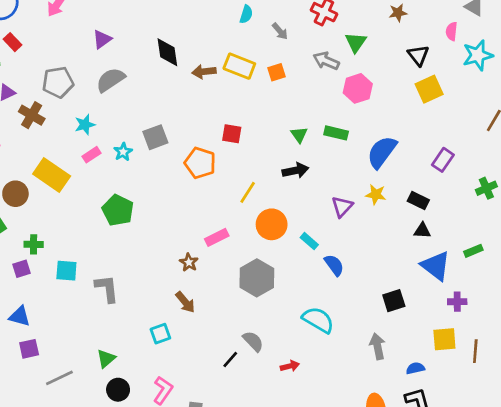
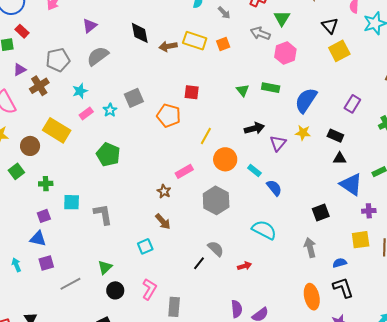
brown cross: (32, 115) -> (39, 86), turned 30
black arrow: (296, 170) -> (254, 128), moved
purple square: (21, 269) -> (44, 216), moved

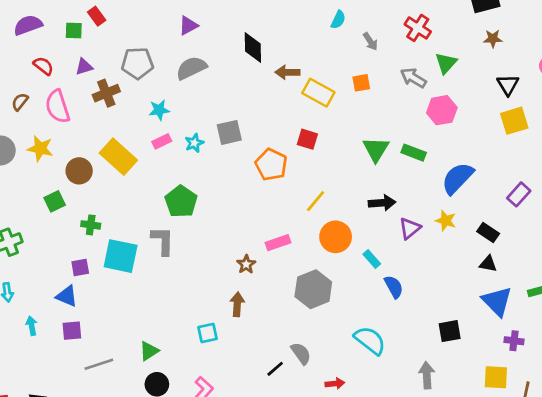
yellow rectangle: (195, 41) -> (318, 93), moved
green triangle: (243, 90) -> (376, 149), size x1.5
cyan square: (72, 202) -> (121, 256), size x1.5
gray L-shape: (103, 214) -> (163, 241), moved
brown arrow: (163, 222) -> (237, 304), turned -144

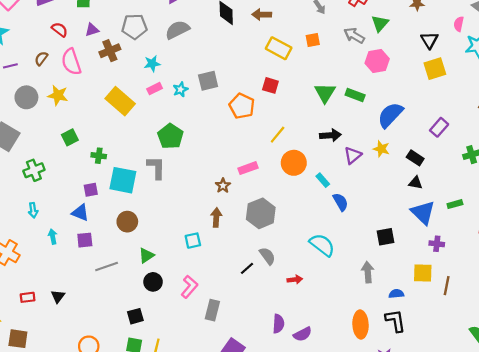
brown arrow: (287, 72) -> (262, 15), moved
brown circle: (79, 171) -> (127, 222), moved
gray hexagon: (313, 289) -> (261, 213), moved

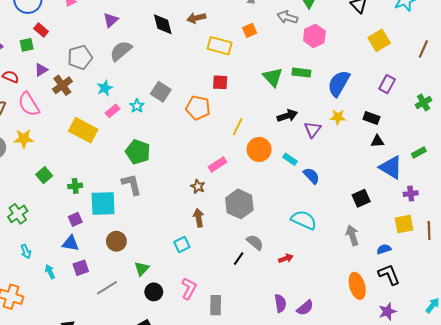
yellow square: (435, 69) -> (379, 40), moved
gray square: (208, 81) -> (161, 92), turned -30

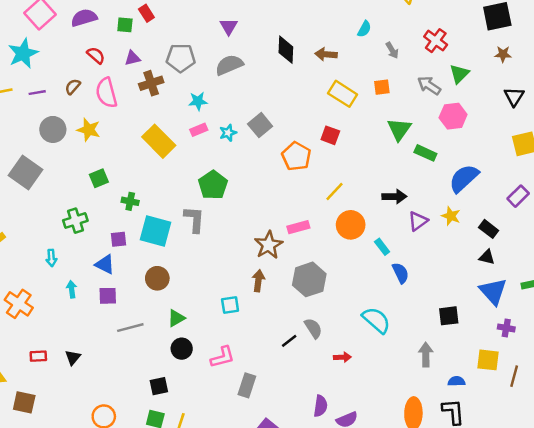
purple triangle: (111, 20) -> (229, 26), turned -35
green triangle: (273, 77) -> (399, 129), moved
brown star: (198, 186) -> (269, 245), size x1.6
green cross: (18, 214) -> (75, 221), moved
pink L-shape: (189, 288) -> (222, 357), turned 30

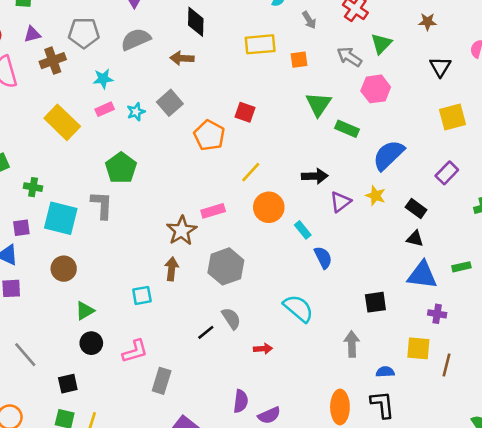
brown arrow: (326, 54) -> (182, 58), moved
yellow rectangle: (343, 94) -> (260, 44), moved, turned -36
blue triangle: (493, 291) -> (422, 275), turned -40
gray line: (130, 328) -> (25, 355), moved, turned 65

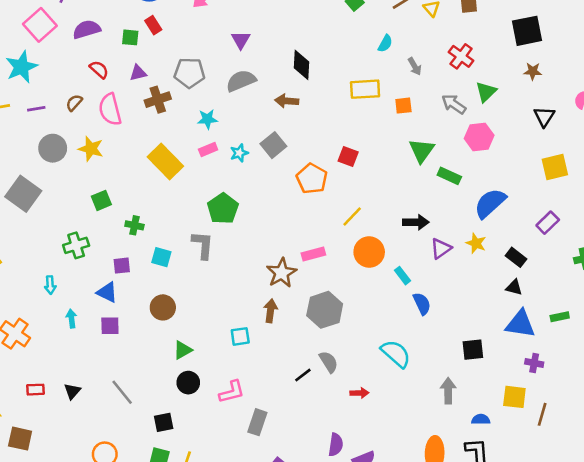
cyan square: (61, 218) -> (161, 257), size x0.6

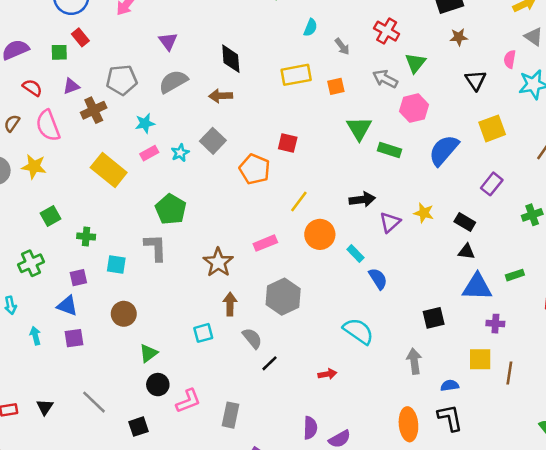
blue semicircle: (490, 203) -> (444, 150), moved
brown star: (282, 273) -> (218, 262), moved
gray semicircle: (329, 362) -> (252, 338), moved
pink L-shape: (232, 392) -> (188, 401), moved

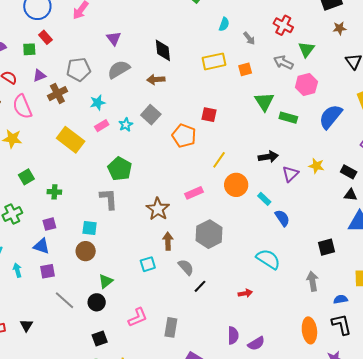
cyan square: (116, 264) -> (90, 228), moved
black circle: (158, 385) -> (97, 302), moved
gray line: (94, 402) -> (64, 300), moved

